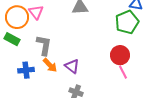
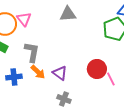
red circle: (120, 55) -> (97, 69), moved

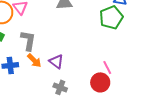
red circle: (97, 69) -> (100, 82), moved

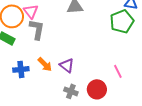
gray L-shape: (28, 40) -> (37, 29), moved
red circle: (100, 82) -> (97, 89), moved

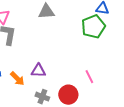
orange arrow: (45, 64) -> (17, 79), moved
purple triangle: (67, 65) -> (38, 71), turned -35

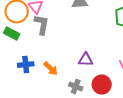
purple triangle: (38, 71) -> (86, 60), moved

